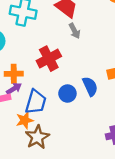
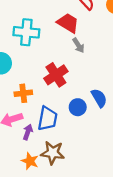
purple arrow: (14, 89) -> (28, 132), moved, turned -32
orange star: (25, 120) -> (30, 161), moved, turned -30
brown star: (37, 137) -> (53, 153), turned -30

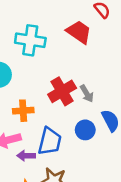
gray arrow: (78, 45) -> (87, 94), moved
purple arrow: (28, 132) -> (26, 156), turned -112

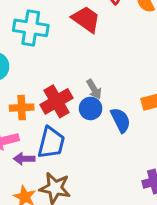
red cross: (62, 91) -> (56, 101), moved
blue circle: (85, 130) -> (91, 108), moved

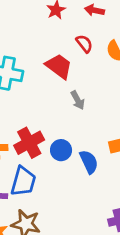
gray arrow: (94, 89) -> (78, 100), moved

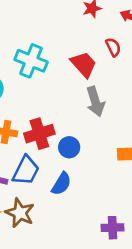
gray arrow: (78, 100) -> (95, 101), size x1.5
blue semicircle: (89, 162) -> (61, 184), moved, turned 45

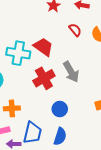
red trapezoid: (84, 64) -> (43, 47), moved
red cross: (39, 134) -> (44, 78), moved

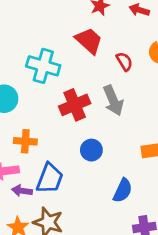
red semicircle: (75, 30) -> (124, 61), moved
red trapezoid: (43, 47) -> (89, 41), moved
blue semicircle: (60, 136) -> (123, 190), moved

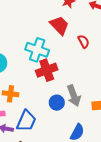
cyan cross: (43, 66) -> (37, 50), moved
gray arrow: (113, 100) -> (74, 96), moved

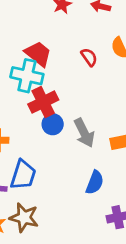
red trapezoid: (59, 25) -> (38, 54), moved
blue circle: (57, 103) -> (53, 124), moved

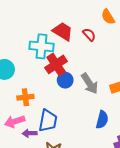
red trapezoid: (38, 54) -> (63, 31), moved
red semicircle: (89, 57) -> (89, 35), moved

